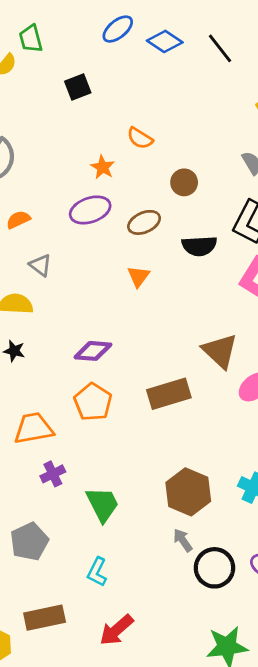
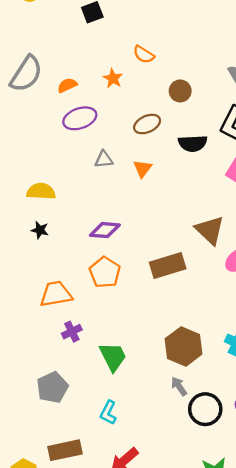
purple ellipse: (90, 210) -> (80, 118), moved
orange semicircle: (18, 220) -> (67, 85), moved
gray triangle: (40, 265) -> (104, 159), moved, turned -42

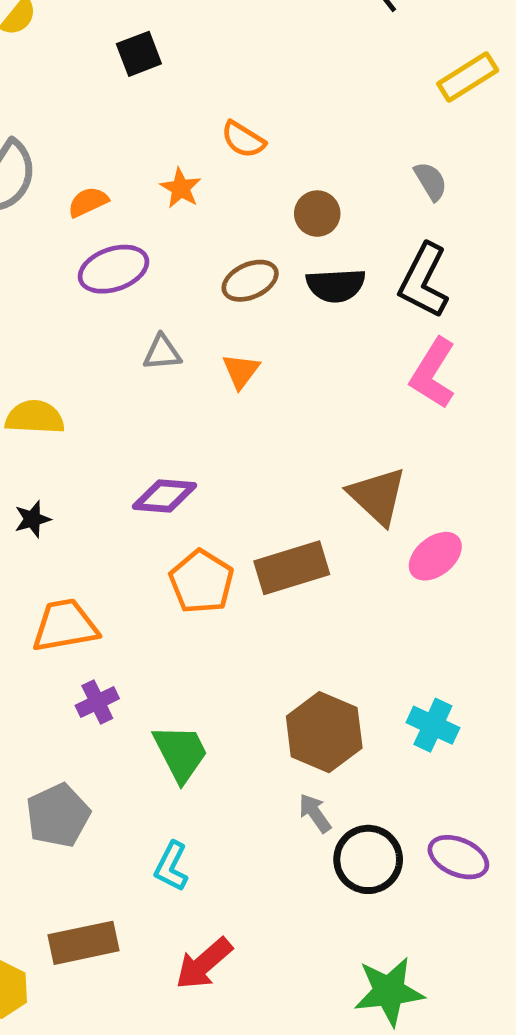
black semicircle: (193, 143) -> (336, 285), moved
black star: (40, 230) -> (32, 519), moved, turned -30
orange pentagon: (105, 272) -> (201, 582), moved

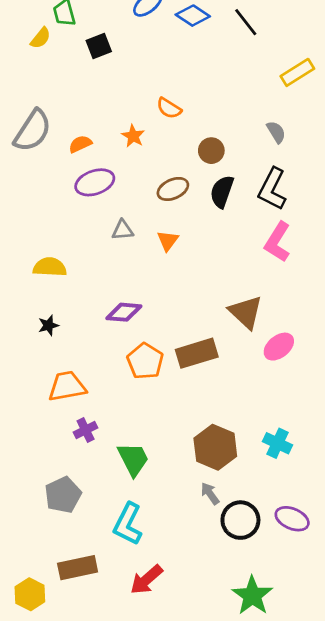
black square: (139, 54) -> (99, 46), moved
black semicircle: (336, 285) -> (222, 192), turned 112
cyan L-shape: (171, 866) -> (128, 524), size x1.5
green star: (389, 991) -> (252, 596), turned -30

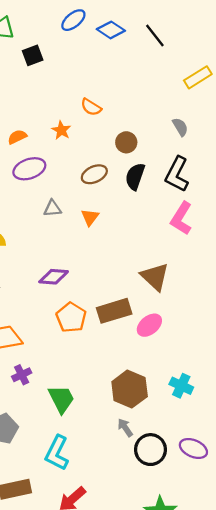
pink ellipse: (279, 347) -> (149, 325), moved

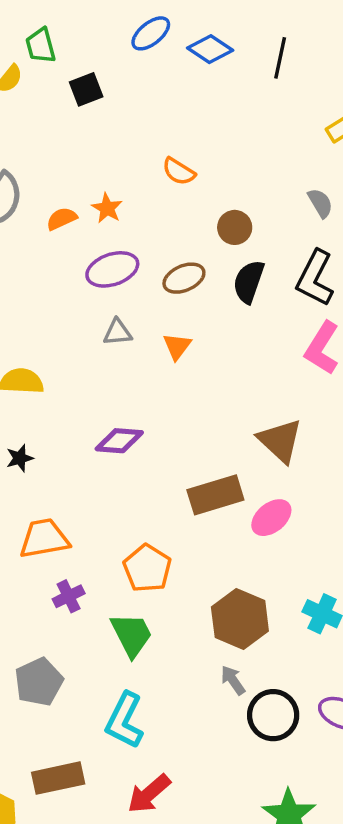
black line: (155, 35) -> (280, 58), turned 50
orange star: (61, 130) -> (107, 208), moved
purple ellipse: (29, 169) -> (112, 269), moved
orange pentagon: (71, 317) -> (147, 568), moved

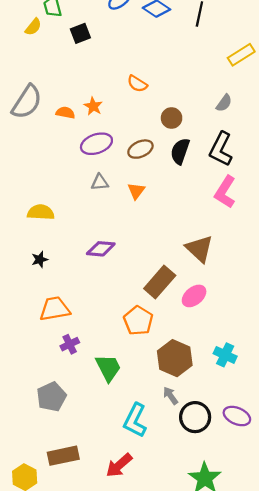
gray semicircle: (320, 203) -> (224, 103), turned 66
orange semicircle: (62, 219) -> (65, 113), turned 36
brown rectangle: (215, 495) -> (160, 282), turned -32
orange pentagon: (147, 568) -> (138, 321), moved
cyan L-shape: (125, 720) -> (135, 420), moved

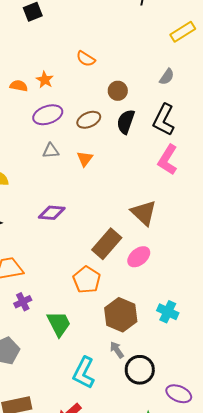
purple ellipse: (237, 416) -> (179, 394), moved

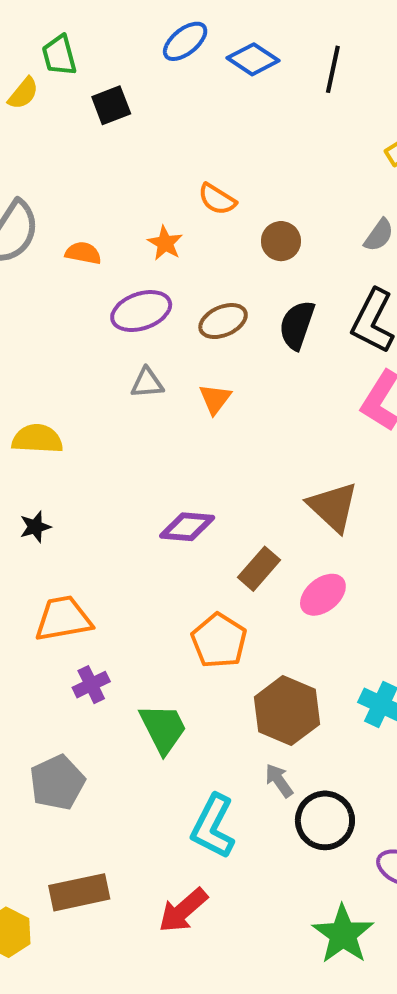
orange star: (45, 80) -> (165, 243), moved
brown circle: (118, 91) -> (281, 241), moved
purple diamond: (52, 213) -> (187, 527), moved
brown rectangle: (107, 244) -> (259, 569), size x0.7

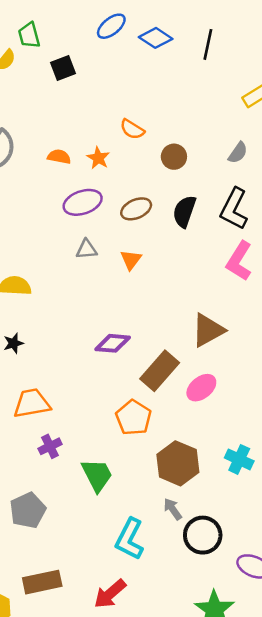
orange semicircle: (83, 253) -> (59, 157), moved
brown triangle: (333, 507) -> (208, 330), turned 48
brown rectangle: (259, 569) -> (160, 371), size x1.4

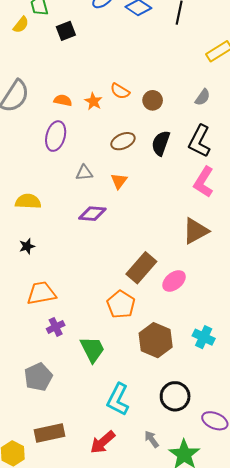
orange semicircle: (132, 129) -> (120, 91), moved
purple ellipse: (83, 202) -> (56, 136), moved, turned -56
brown triangle: (208, 330) -> (195, 231), moved
purple diamond: (113, 343) -> (92, 214), moved
gray arrow: (173, 509) -> (152, 439), moved

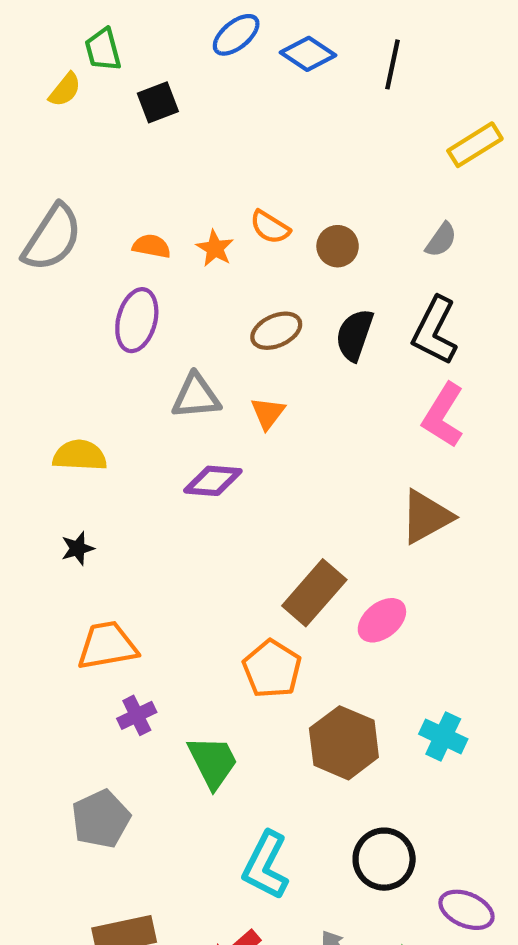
gray triangle: (84, 173) -> (196, 396), size x1.4

